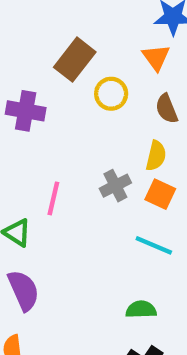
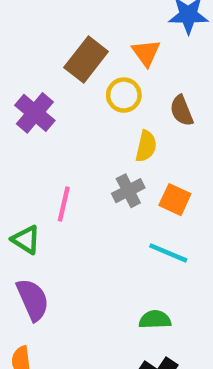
orange triangle: (156, 57) -> (146, 53), moved
purple cross: (26, 111) -> (35, 113), turned 30
yellow semicircle: (156, 156) -> (146, 146), moved

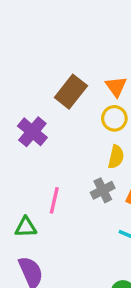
yellow circle: (124, 95) -> (114, 118), moved
green triangle: (26, 240) -> (26, 227), turned -35

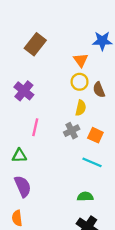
brown rectangle: (71, 92) -> (35, 44), moved
pink line: (54, 200) -> (35, 127), moved

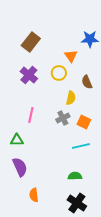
yellow circle: (80, 82) -> (59, 73), moved
purple cross: (24, 91) -> (29, 75), moved
cyan line: (92, 162) -> (81, 146), turned -36
orange semicircle: (17, 218) -> (34, 195), moved

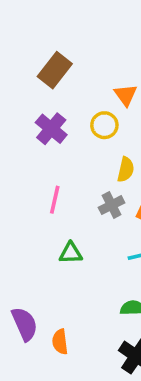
green triangle: (17, 140) -> (71, 253), moved
purple semicircle: (20, 167) -> (25, 324), moved

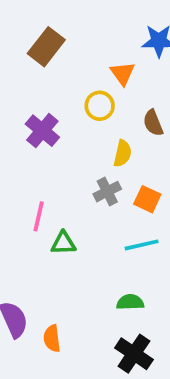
purple cross: (51, 129) -> (42, 131), moved
pink line: (55, 200) -> (39, 216), moved

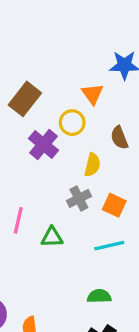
brown rectangle: (46, 47) -> (25, 99), moved
purple cross: (42, 131) -> (44, 144), moved
green triangle: (63, 243) -> (52, 237), moved

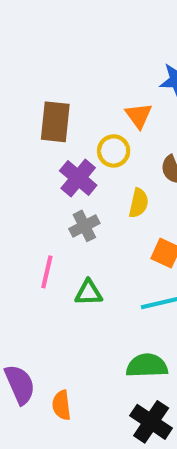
brown rectangle: (25, 99) -> (55, 122), turned -32
gray cross: (79, 198) -> (84, 226), moved
green semicircle: (99, 296) -> (147, 366), size x1.4

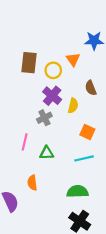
yellow circle: (114, 151) -> (53, 70), moved
purple cross: (78, 178) -> (52, 96), moved
orange semicircle: (61, 405) -> (32, 183), moved

